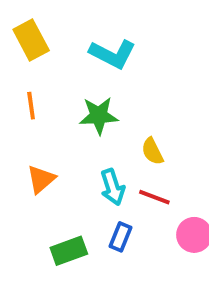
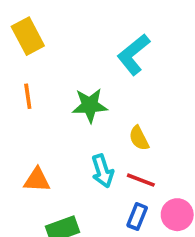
cyan L-shape: (113, 54) -> (133, 54), moved, turned 114
orange triangle: (41, 179) -> (37, 180), moved, turned 44
blue rectangle: (121, 237) -> (137, 216), moved

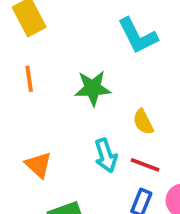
cyan L-shape: (133, 54) -> (138, 36), turned -78
orange triangle: (37, 180) -> (38, 165), turned 40

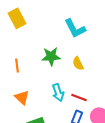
orange line: (29, 79) -> (17, 65), moved
yellow semicircle: (143, 122) -> (78, 63), moved

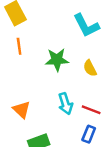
orange line: (17, 65) -> (19, 46), moved

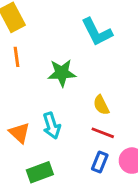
yellow semicircle: (90, 68) -> (101, 105), moved
cyan arrow: (65, 104) -> (52, 126), moved

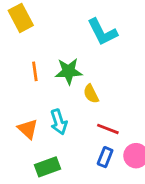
orange line: (17, 57) -> (35, 71), moved
yellow semicircle: (101, 105) -> (91, 94), moved

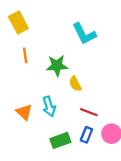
orange line: (35, 71) -> (25, 55), moved
green rectangle: (47, 167) -> (60, 140), moved

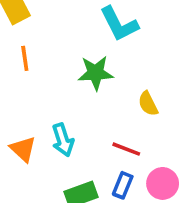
green star: (57, 66) -> (95, 73), moved
yellow semicircle: (75, 84) -> (148, 104), moved

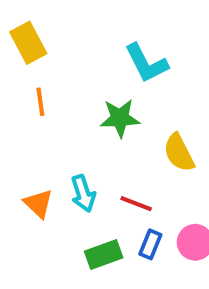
yellow semicircle: (148, 104) -> (179, 153), size x1.4
red line: (126, 149) -> (136, 204), moved

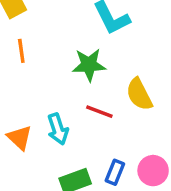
red line: (136, 204) -> (99, 112), moved

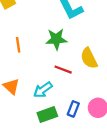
orange line: (21, 51) -> (18, 45), moved
cyan arrow: (58, 129) -> (43, 90), moved, turned 72

